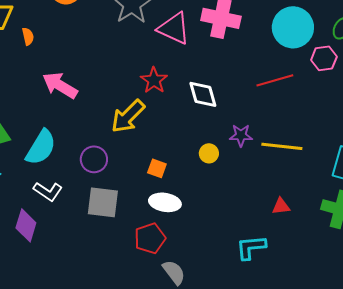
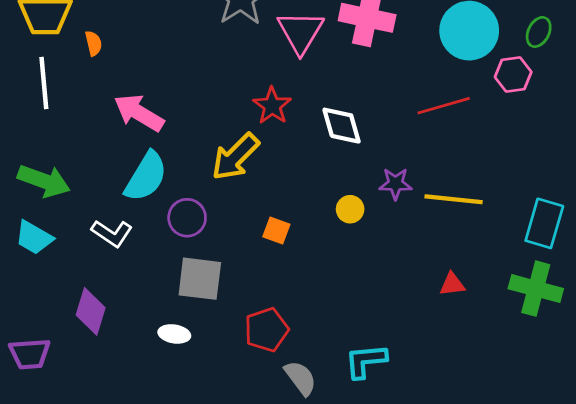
pink triangle: (174, 28) -> (300, 32), turned 36
cyan semicircle: (41, 147) -> (146, 177), moved
white L-shape: (48, 191) -> (112, 233), moved
white ellipse: (165, 202) -> (174, 334), moved, size x0.7
cyan L-shape: (251, 247) -> (366, 361), moved

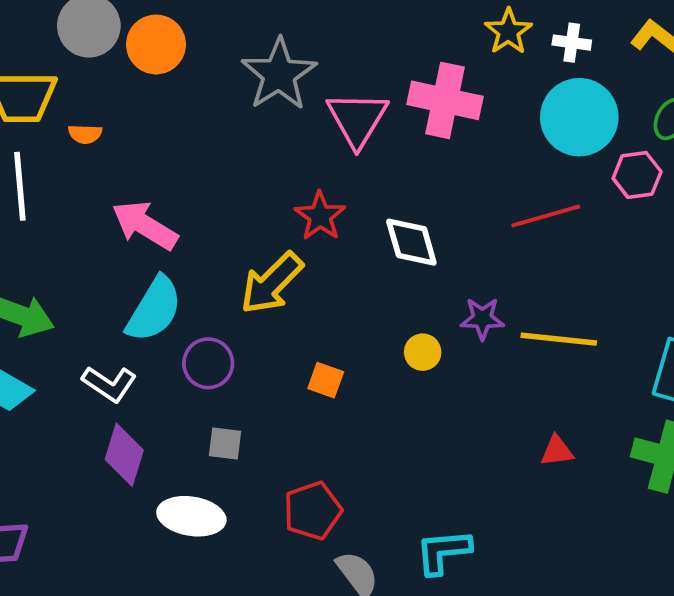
orange semicircle: (93, 43) -> (85, 134), turned 105
gray square: (200, 279) -> (225, 444), size x0.6
purple diamond: (91, 311) -> (124, 455), moved
white ellipse: (174, 334) -> (191, 516), size x1.6

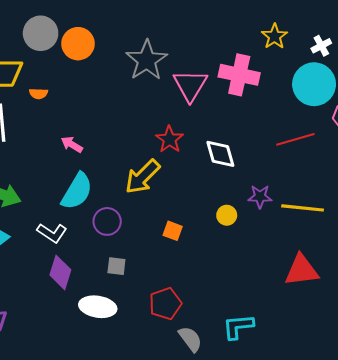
white cross: (572, 43) -> (321, 46), moved, turned -36
pink arrow: (145, 225) -> (72, 145), size x0.6
red triangle: (557, 451) -> (302, 270), size x1.8

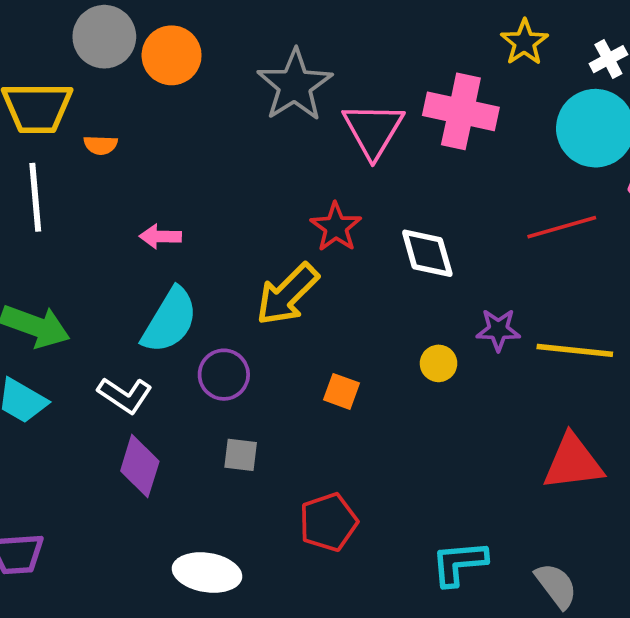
pink arrow: (72, 145) -> (160, 236), turned -30
white ellipse: (98, 307) -> (207, 573), moved
gray semicircle: (190, 339) -> (556, 586), moved

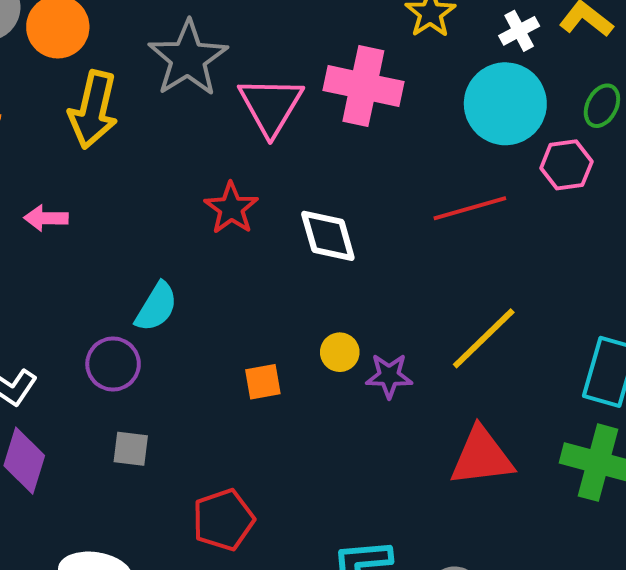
yellow arrow: (287, 294) -> (93, 110), moved, turned -32
cyan semicircle: (170, 320) -> (156, 307), moved, size x0.7
purple star: (498, 330) -> (389, 376), moved
yellow line: (575, 350) -> (484, 338), turned -50
orange square: (341, 391) -> (263, 382), moved, turned -30

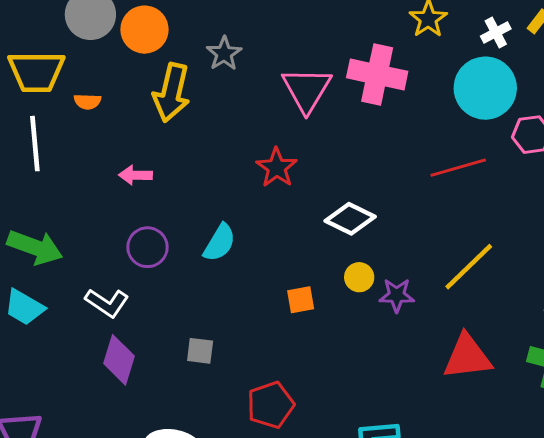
gray star: (188, 58) -> (224, 54), moved, size x0.6
white diamond: (328, 236) -> (350, 219), moved, turned -48
purple circle: (113, 364) -> (147, 247), moved

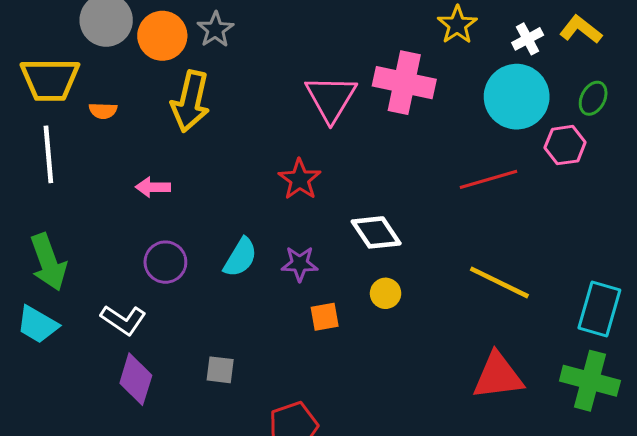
gray star: (224, 54) -> (215, 30), moved
white diamond: (350, 219) -> (376, 232), turned 30
green arrow: (35, 247) -> (48, 262), turned 50
yellow line: (469, 267) -> (499, 282), turned 70
purple star: (397, 295) -> (300, 264), moved

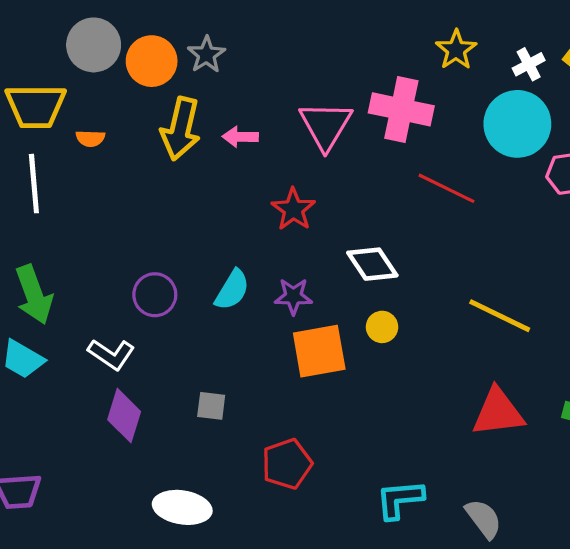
red line: (489, 179) -> (446, 188), moved, turned 42
pink arrow: (153, 187) -> (240, 137), moved
orange square: (325, 317) -> (319, 351), size x1.8

